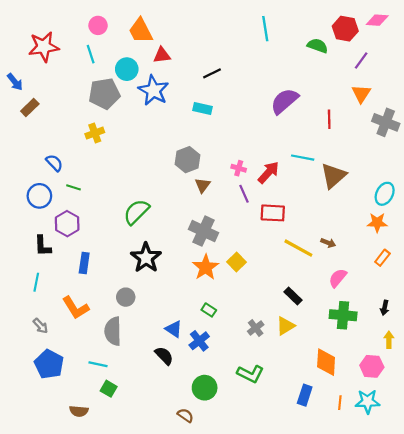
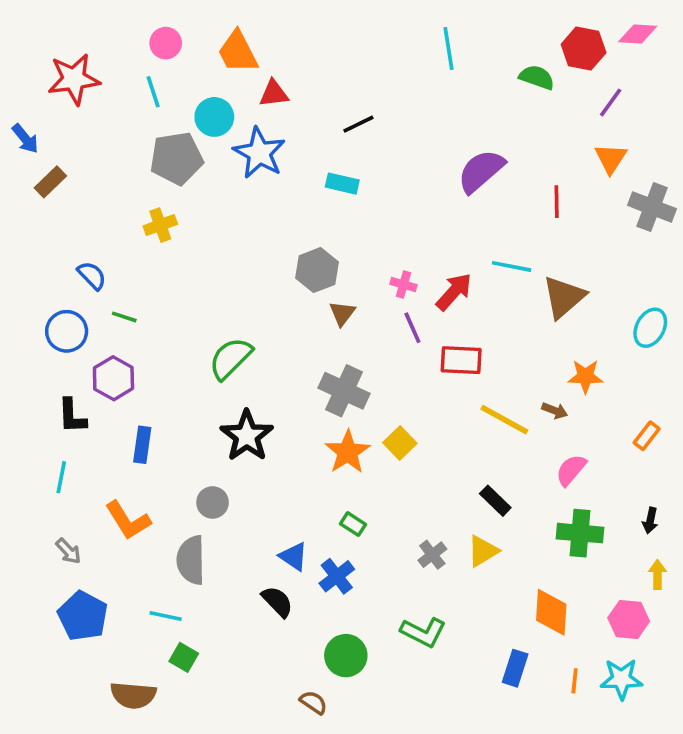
orange star: (377, 223) -> (585, 376), moved
brown semicircle: (79, 411) -> (133, 695), size x1.4

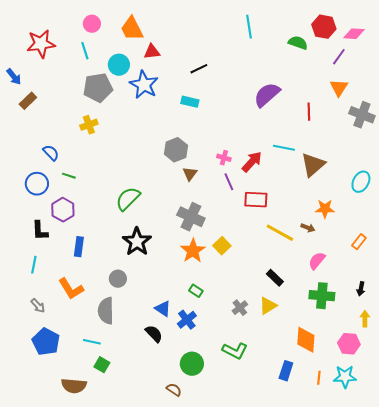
pink diamond: (638, 34) -> (354, 34), moved

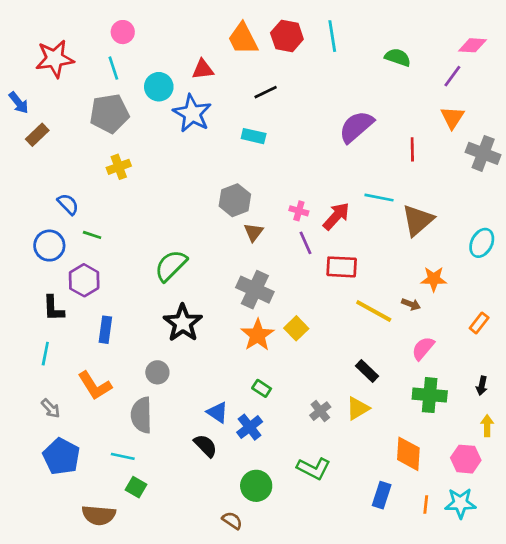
red hexagon: (324, 27) -> (287, 36), moved
orange trapezoid: (132, 29) -> (243, 39), moved
gray pentagon: (98, 88) -> (109, 113), moved

